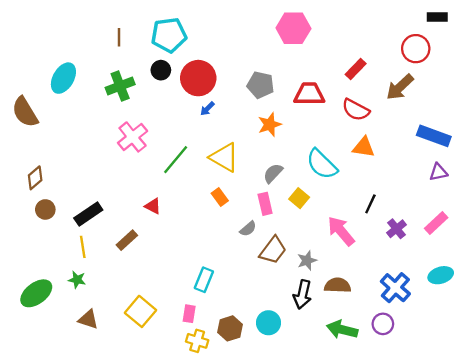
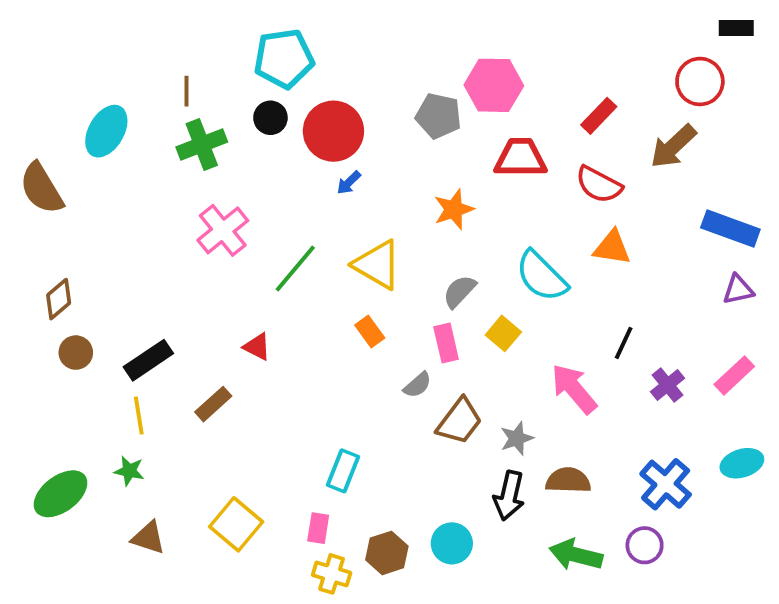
pink hexagon: (293, 28) -> (494, 85), moved
brown line: (119, 37) -> (187, 91), moved
gray pentagon: (261, 85) -> (438, 116), moved

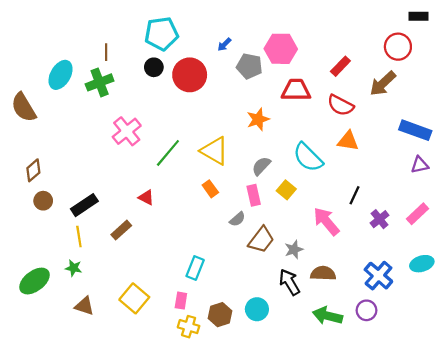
green cross: (202, 144) -> (100, 82), moved
blue arrow: (349, 183) -> (224, 44), moved
black arrow: (509, 496) -> (289, 282), turned 136

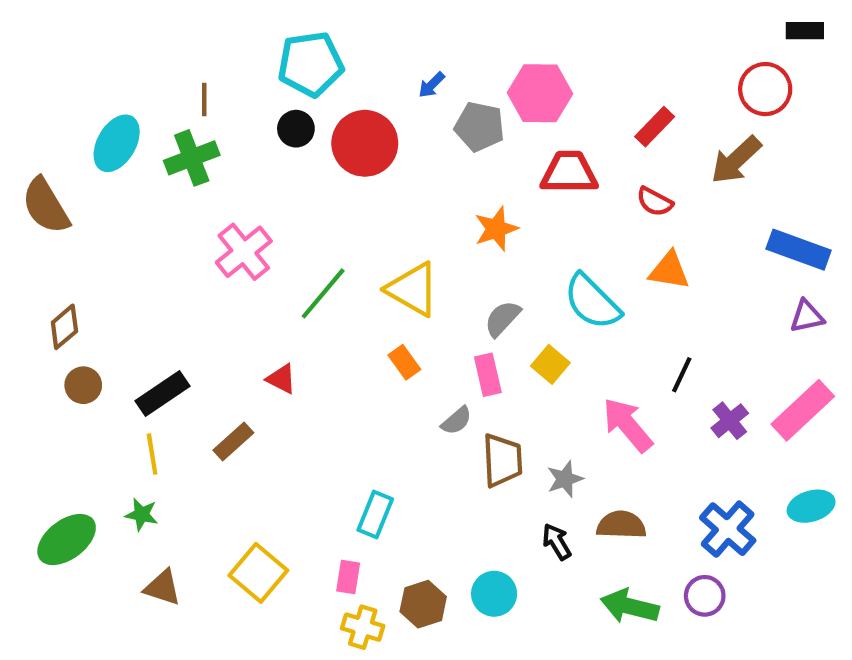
red semicircle: (340, 105) -> (655, 202), size x0.7
pink rectangle: (417, 214) -> (803, 410), size x1.4
brown trapezoid: (261, 240) -> (502, 460), turned -40
black arrow: (289, 282) -> (557, 542), size x0.7

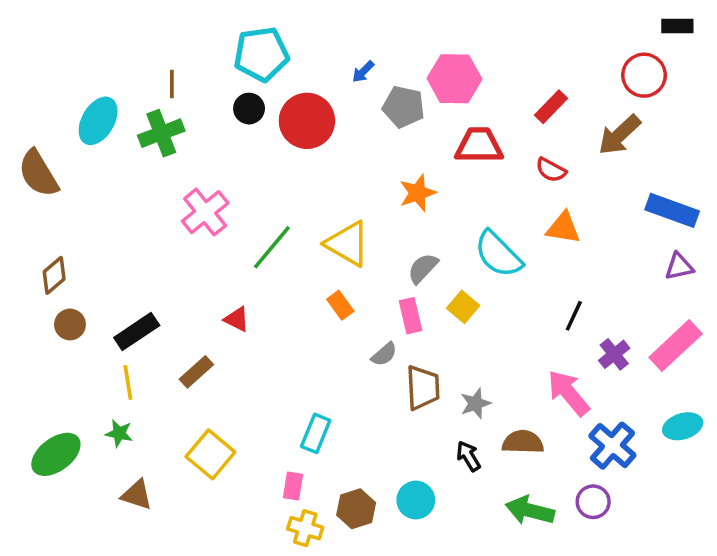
pink arrow: (628, 425) -> (569, 393), moved
yellow square: (258, 573) -> (210, 454), moved

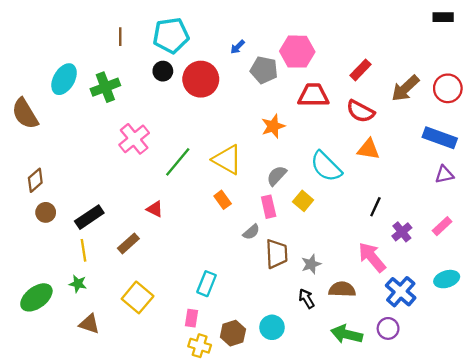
red circle: (644, 75) -> (448, 88), moved
brown line: (172, 84) -> (120, 37), moved
red semicircle: (551, 170) -> (360, 111), size x1.4
pink rectangle: (676, 346) -> (442, 226), size x0.6

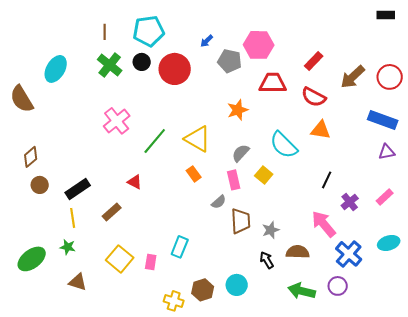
green cross: (105, 87) -> (110, 65), moved, turned -30
pink rectangle: (192, 318) -> (151, 262), moved

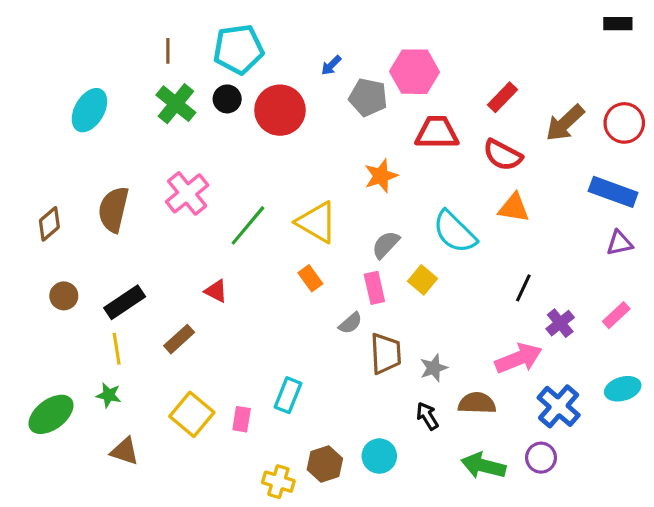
brown semicircle: (22, 99) -> (113, 209), moved, turned 44
brown diamond: (31, 157) -> (49, 224), moved
pink arrow: (324, 224) -> (519, 358), turned 108

